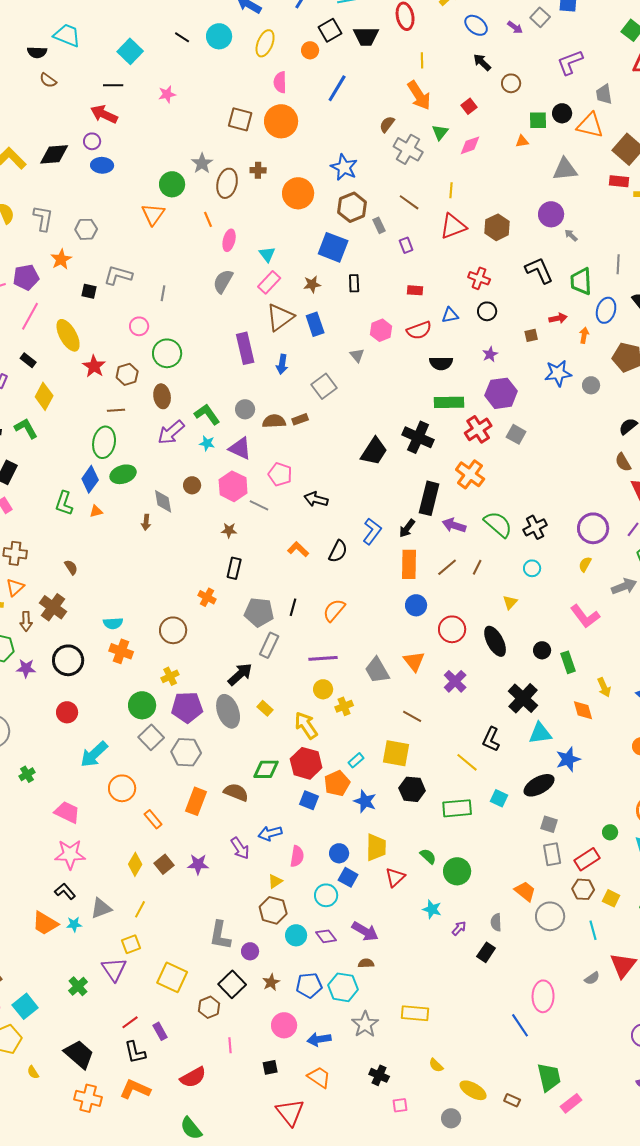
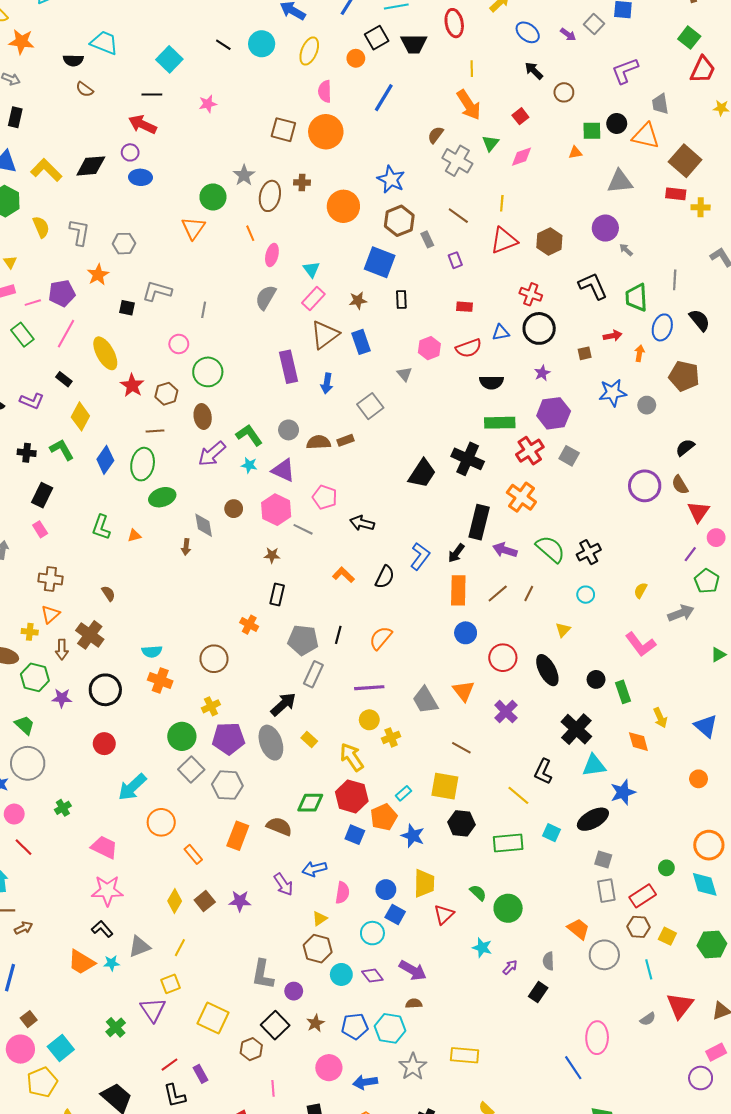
black circle: (487, 311) -> (539, 328), size x1.6
blue diamond: (90, 479) -> (105, 460), moved
purple circle: (593, 528) -> (645, 486), moved

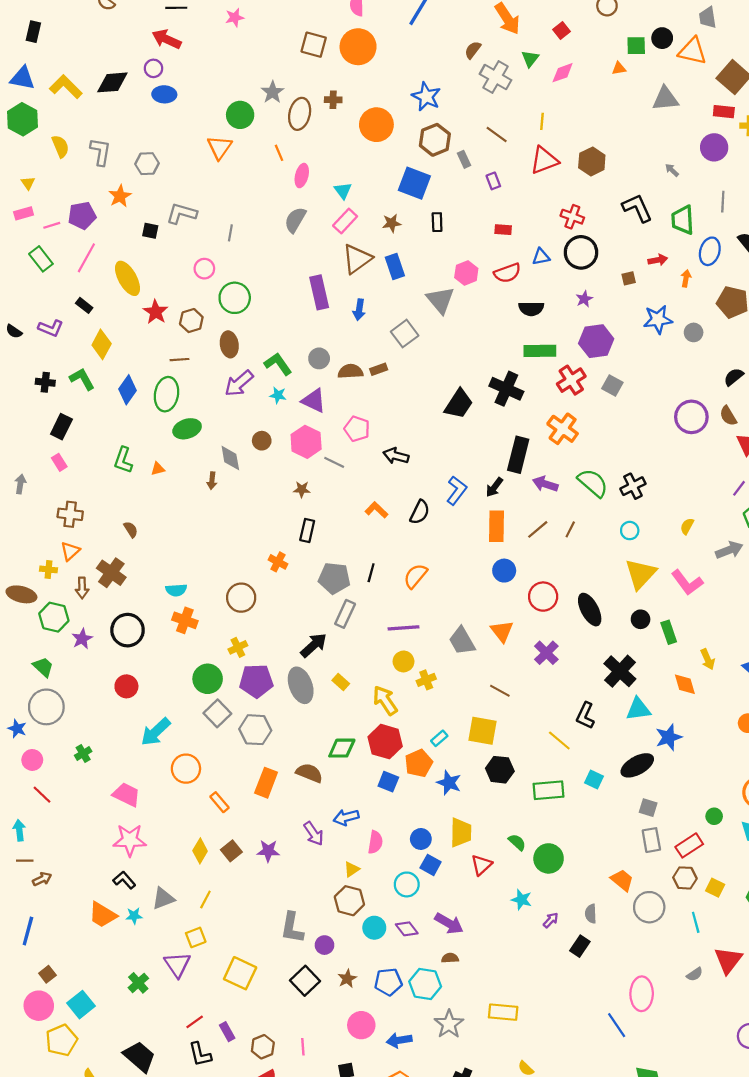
purple circle: (605, 228) -> (714, 147), moved
gray triangle: (404, 374) -> (440, 300), size x1.8
yellow triangle: (563, 630) -> (641, 574), moved, size x2.0
purple star: (62, 698) -> (82, 639), turned -30
brown hexagon: (251, 1049) -> (263, 1047), moved

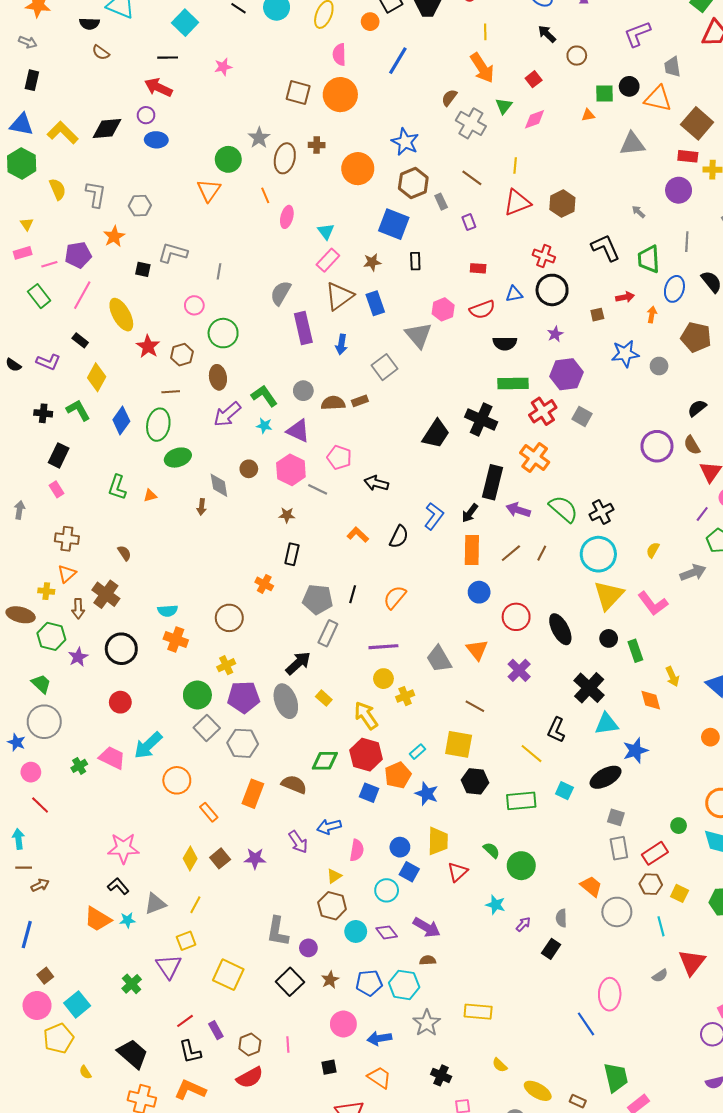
gray semicircle: (295, 220) -> (281, 293), moved
cyan circle: (630, 531) -> (598, 554), size x2.0
pink trapezoid: (126, 795) -> (112, 758), moved

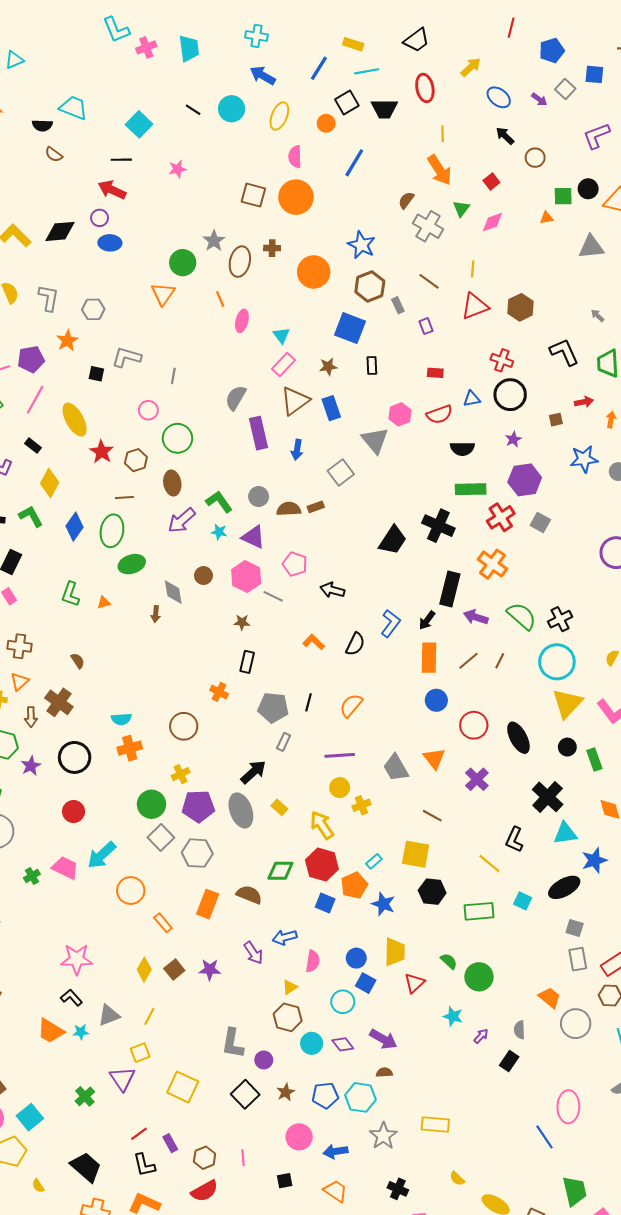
gray rectangle: (328, 633) -> (284, 742), size x0.7
orange cross: (176, 639) -> (130, 748), turned -35

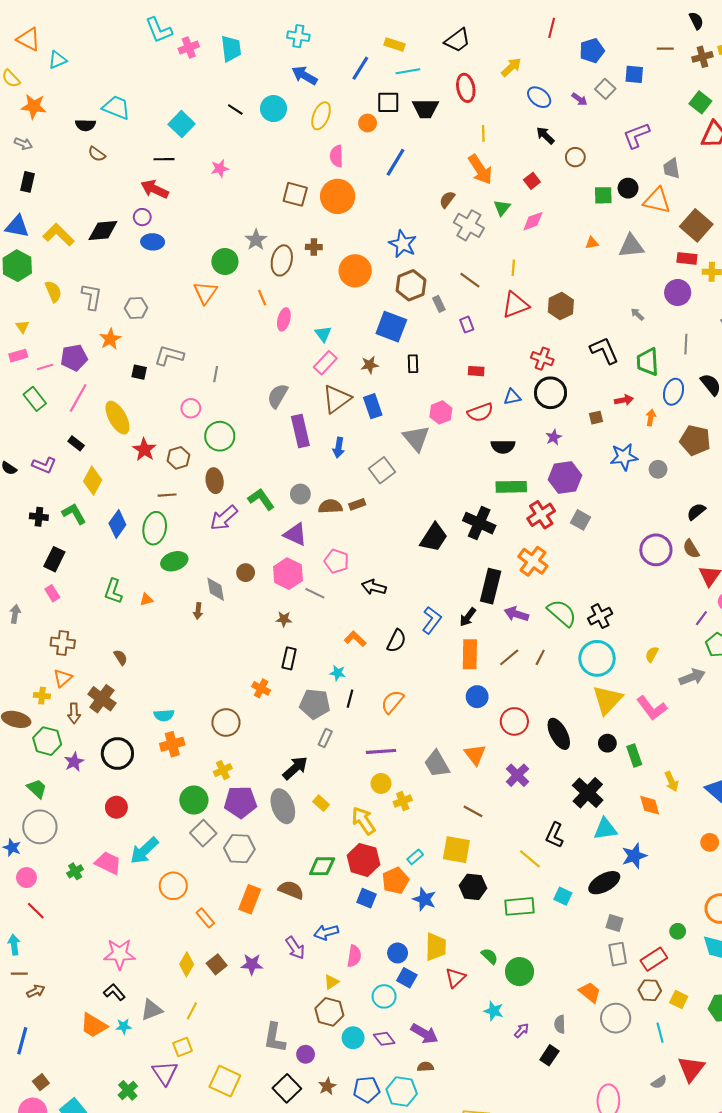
black square: (347, 103) -> (388, 102), turned 30
orange triangle: (547, 218) -> (592, 243), moved
cyan star: (219, 532) -> (338, 673), moved

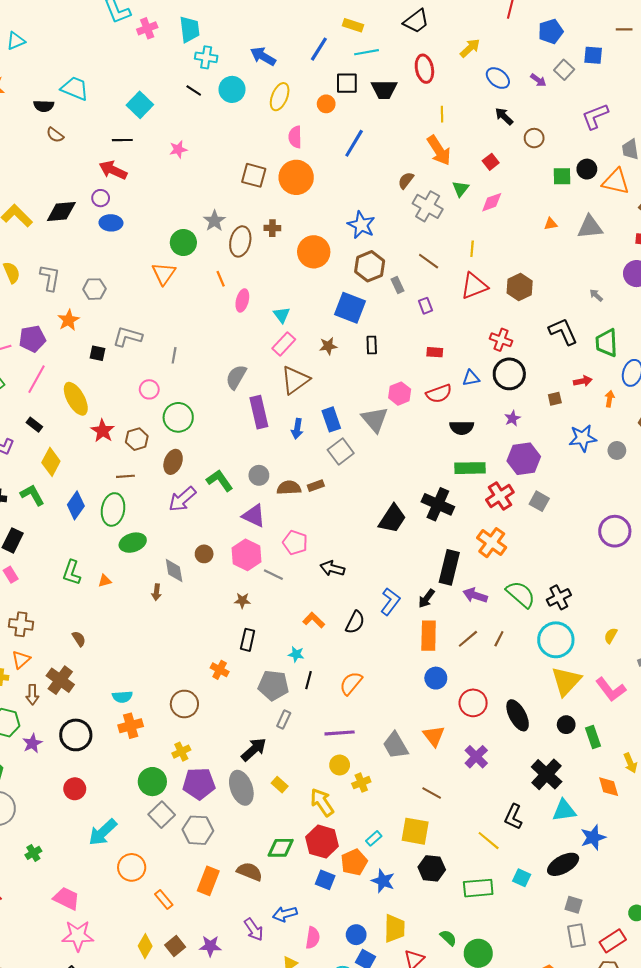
cyan cross: (298, 36) -> (206, 57), moved
blue rectangle: (373, 406) -> (331, 419), moved
brown ellipse: (215, 481) -> (173, 462), turned 30
pink trapezoid: (108, 863) -> (66, 898), moved

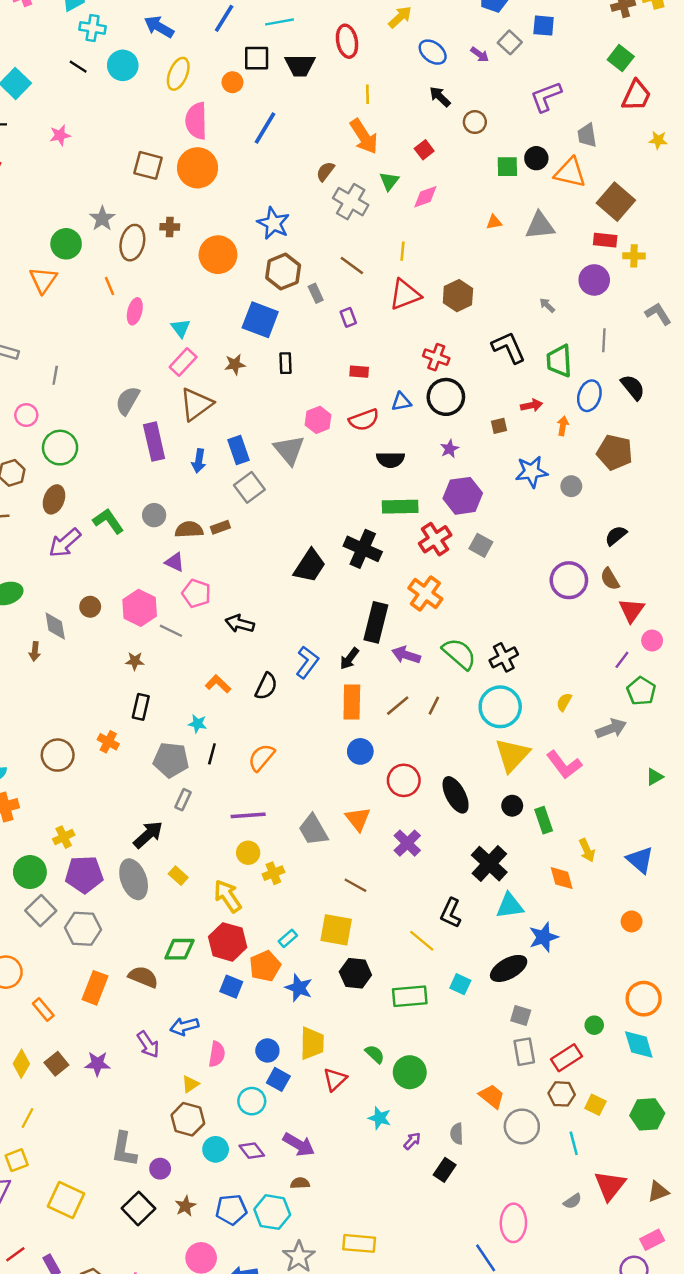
pink semicircle: (295, 137) -> (196, 121), size x1.4
purple triangle: (254, 516) -> (175, 562), moved, size x0.7
brown circle: (184, 704) -> (58, 755), moved

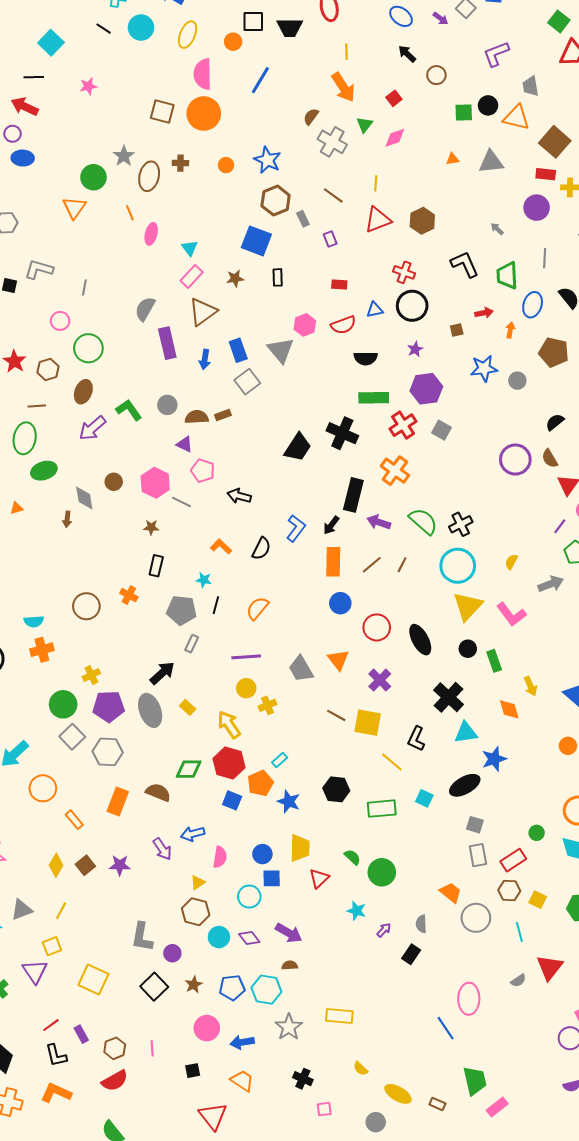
orange circle: (218, 255) -> (226, 165), moved, size x0.5
yellow square: (336, 930) -> (368, 723), moved
blue square: (278, 1079) -> (272, 878), turned -30

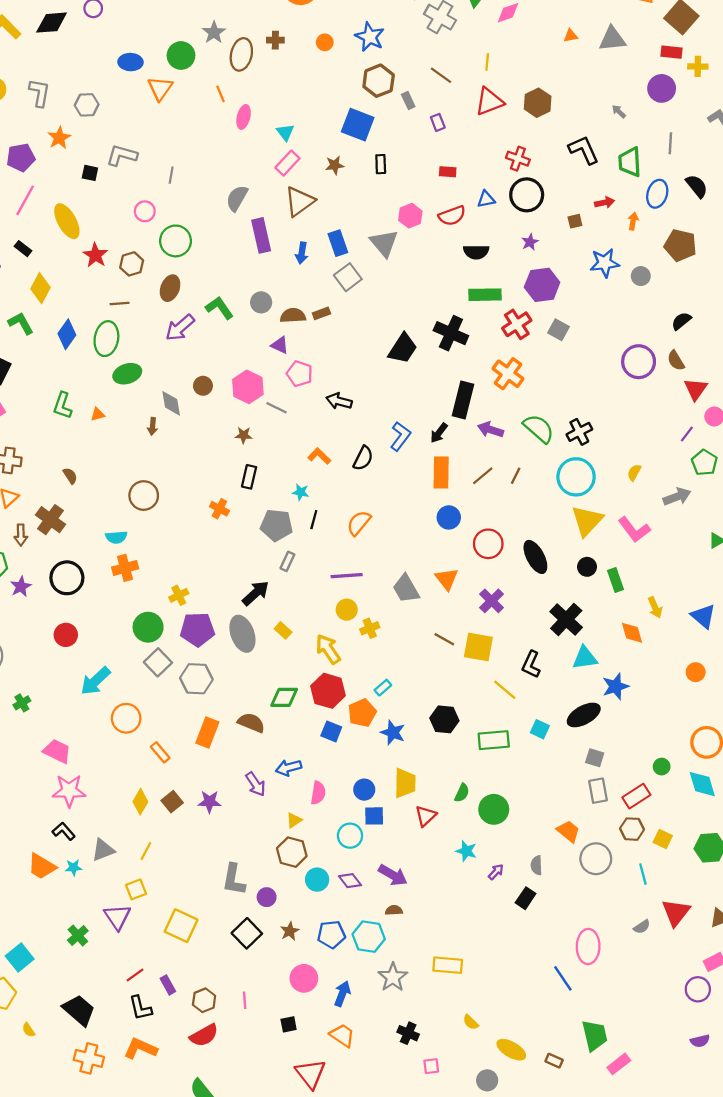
blue ellipse: (23, 158) -> (131, 62), moved
brown circle: (86, 606) -> (144, 496), moved
green semicircle: (352, 857) -> (462, 793), turned 72
blue arrow: (242, 1042) -> (342, 994), turned 120

